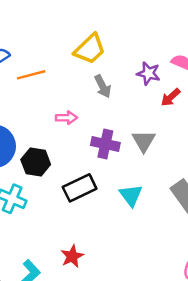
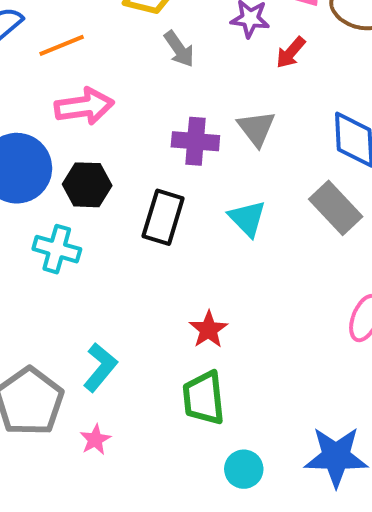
pink arrow: (66, 118) -> (84, 106), moved, size x1.6
black rectangle: (80, 188) -> (163, 217), turned -40
red star: (72, 256) -> (208, 330), moved

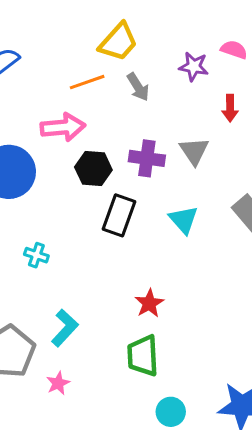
orange line: (62, 45) -> (87, 82), moved
red arrow: (291, 52) -> (230, 108), moved, turned -44
black hexagon: (87, 185) -> (93, 168), moved
cyan cross: (57, 249) -> (36, 255), moved, size x0.7

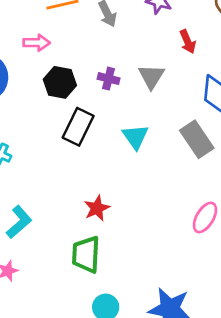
red arrow: (230, 108) -> (188, 42), turned -30
pink arrow: (63, 127) -> (37, 43), size x0.7
purple cross: (147, 158) -> (109, 79), size x0.7

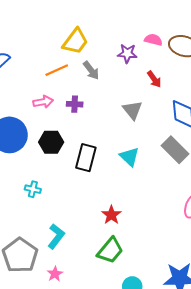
purple cross: (109, 79) -> (75, 104), moved
black hexagon: (60, 82) -> (51, 142), moved
green trapezoid: (86, 254) -> (110, 250), turned -132

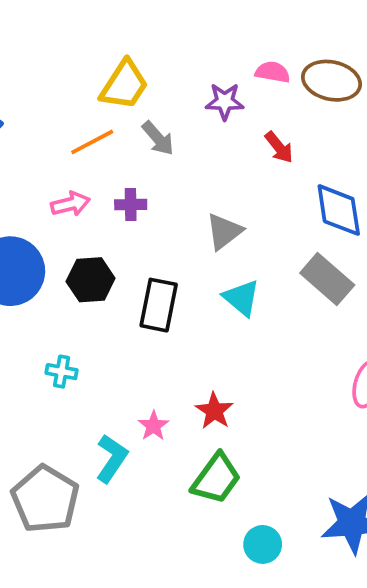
gray triangle: (133, 110) -> (224, 231), moved, turned 35
pink star: (55, 274) -> (153, 426), moved

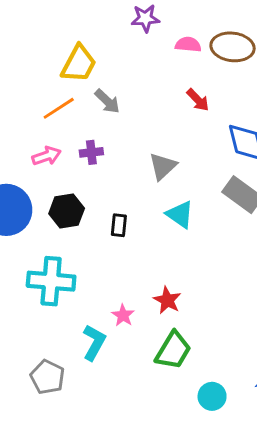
purple star: (225, 101) -> (145, 18), moved
black rectangle: (159, 305) -> (119, 225), size x0.6
cyan cross: (62, 372) -> (51, 281), size x2.0
gray pentagon: (45, 499) -> (47, 377), size x0.7

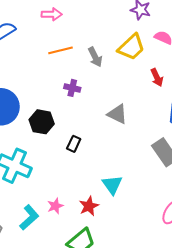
yellow trapezoid: (79, 64) -> (131, 47), moved
pink arrow: (47, 156) -> (52, 14), moved
gray triangle: (163, 166) -> (117, 114), turned 50
cyan triangle: (180, 214) -> (112, 185), moved

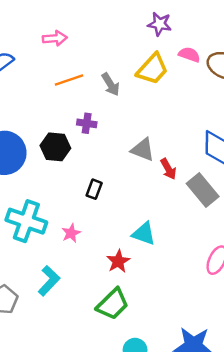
red arrow: (157, 78) -> (168, 169), moved
black hexagon: (42, 122) -> (55, 147), moved
cyan triangle: (112, 185) -> (144, 234), turned -30
pink star: (55, 206) -> (71, 233), moved

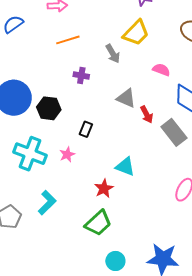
pink semicircle: (189, 55) -> (161, 70), moved
gray arrow: (111, 84) -> (113, 54), moved
black hexagon: (55, 147) -> (49, 108), moved
pink star: (71, 233) -> (67, 154), moved

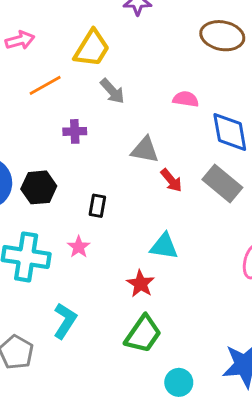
yellow trapezoid: (136, 33) -> (92, 48), moved
red arrow: (147, 114) -> (171, 180), moved

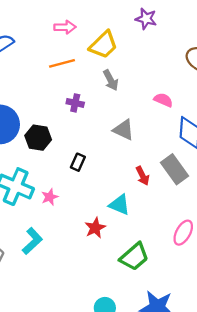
pink arrow: (20, 40) -> (65, 27), moved
red arrow: (171, 180) -> (143, 176), moved
pink star: (79, 247) -> (50, 197), moved
green trapezoid: (143, 334) -> (134, 257), moved

